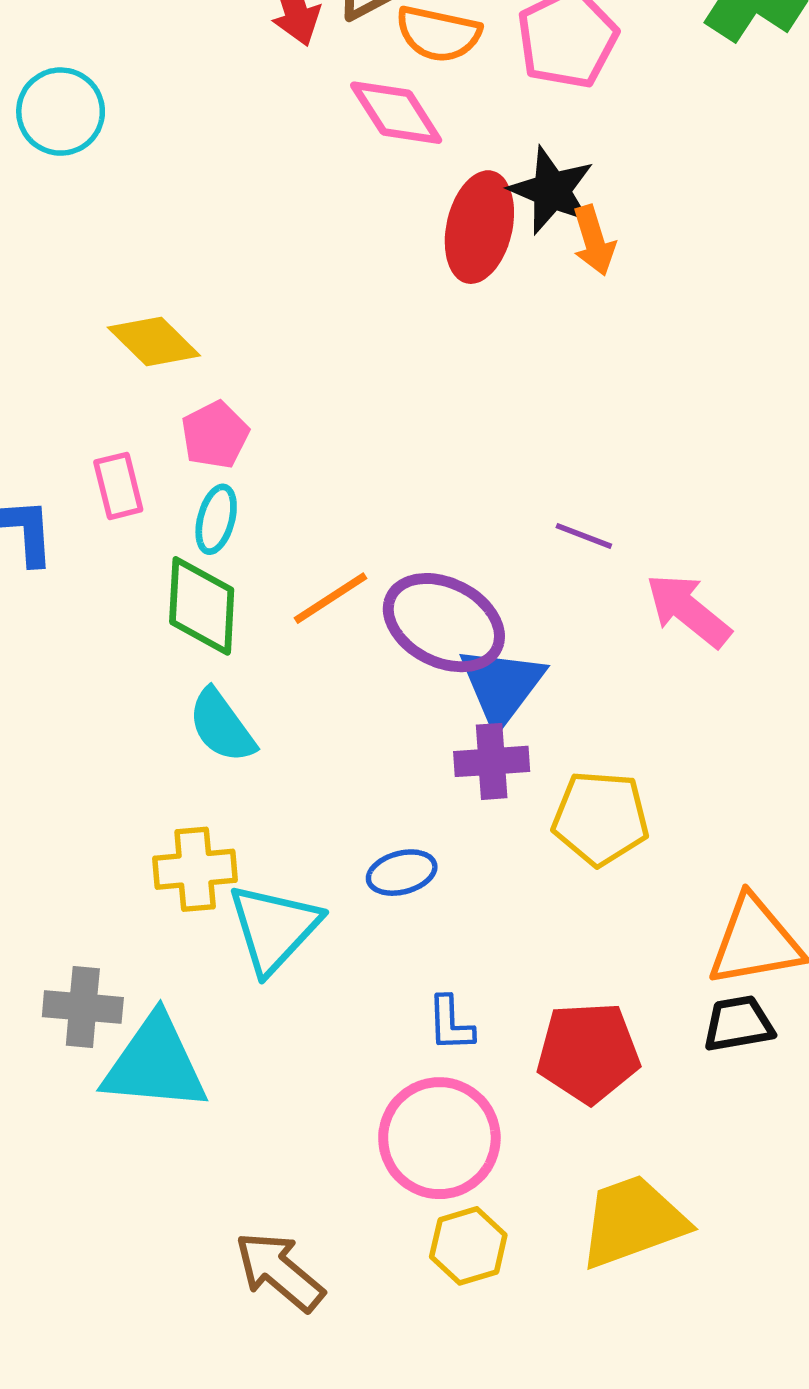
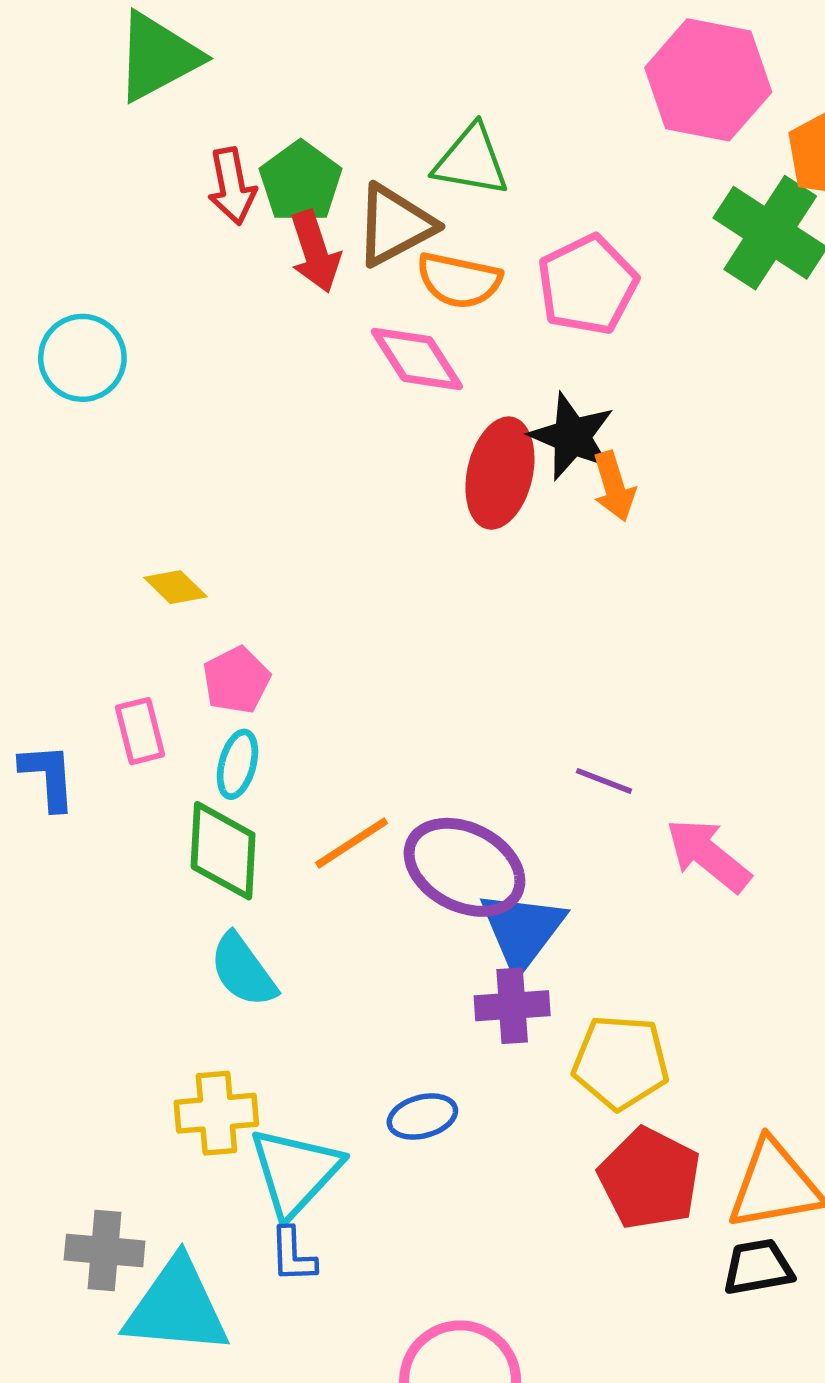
yellow diamond: (154, 342) -> (175, 587), size x0.7
blue L-shape: (451, 1024) -> (293, 1255), moved
red pentagon: (588, 1053) -> (649, 1179), moved, turned 30

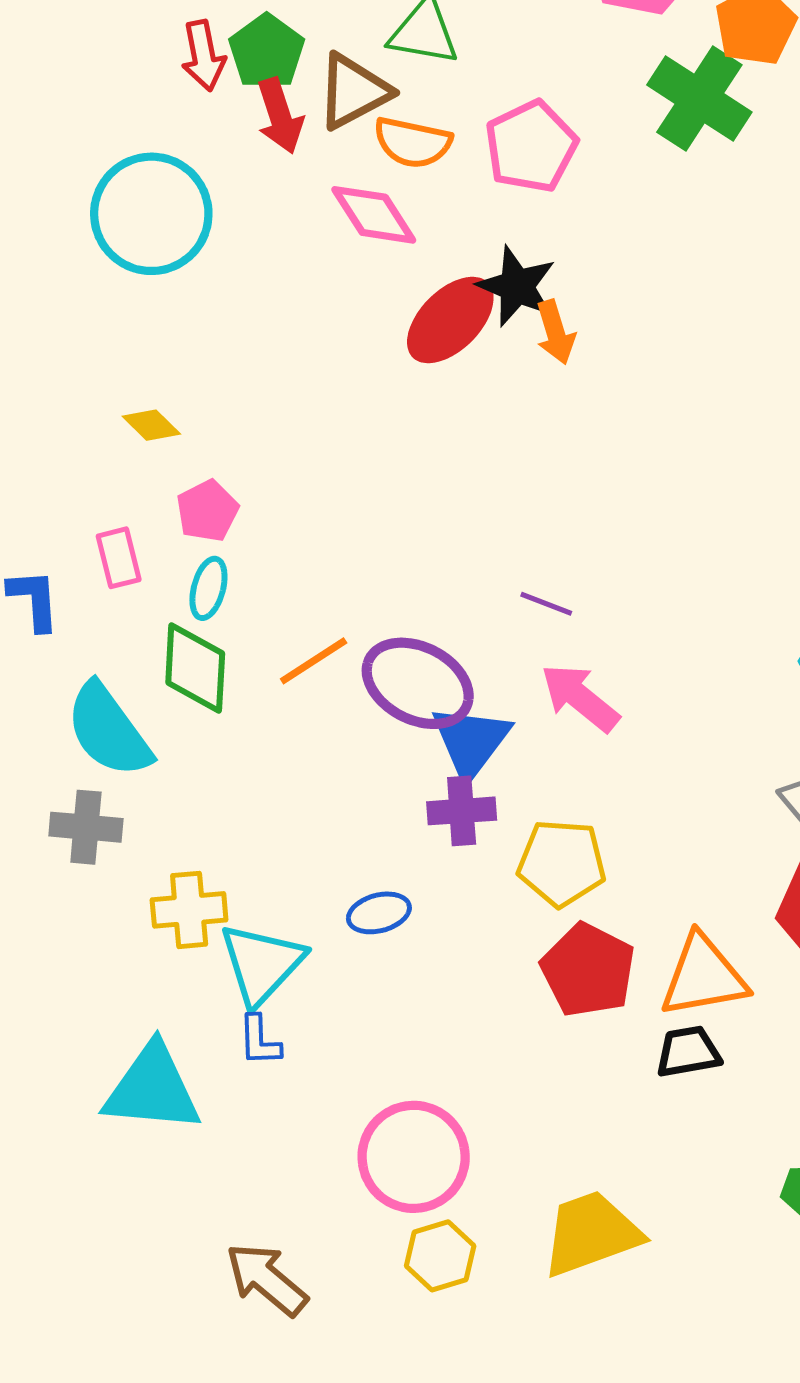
cyan circle: (82, 358) -> (151, 214), moved, size x1.5
red ellipse: (500, 473) -> (450, 320), turned 32
pink arrow: (708, 855) -> (580, 698), moved
cyan semicircle: (243, 970) -> (108, 730), moved, size x1.4
gray cross: (105, 1251) -> (86, 827), moved

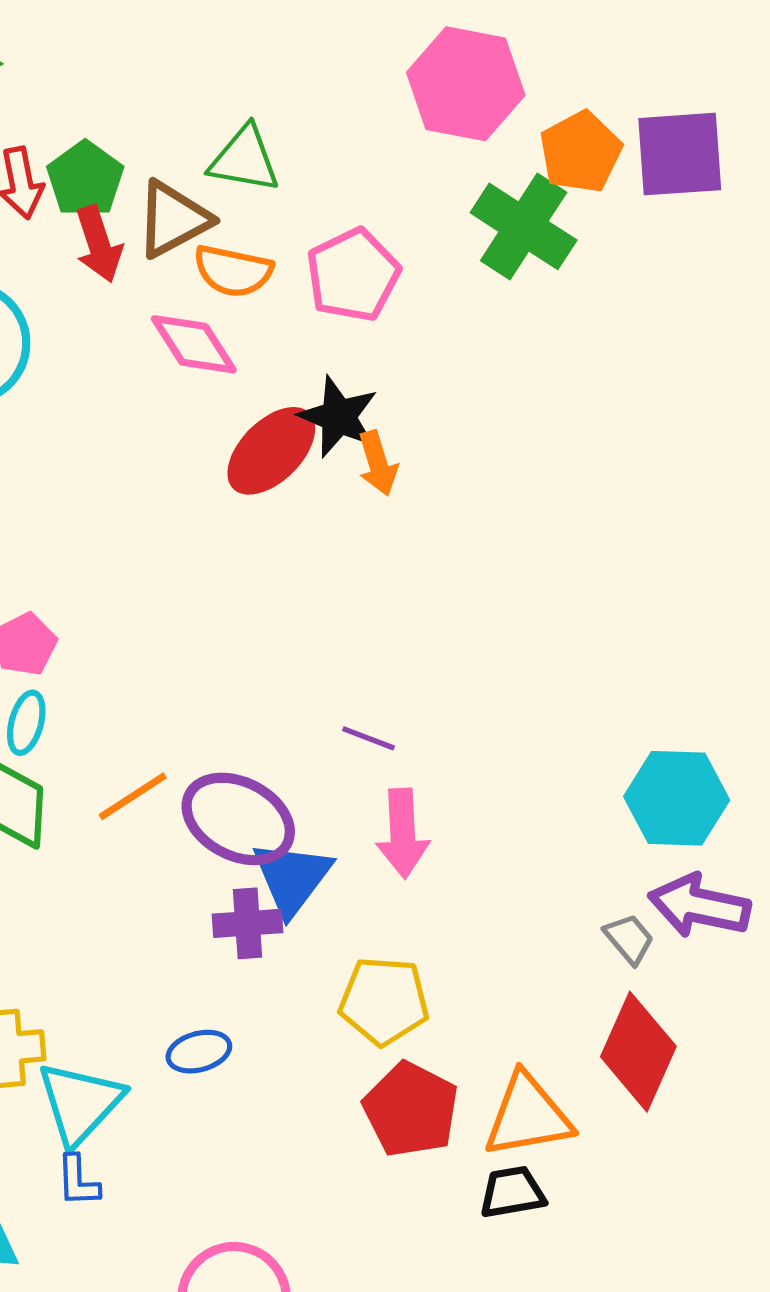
pink arrow: (580, 698) -> (403, 833), turned -132
purple cross: (462, 811) -> (248, 923), moved

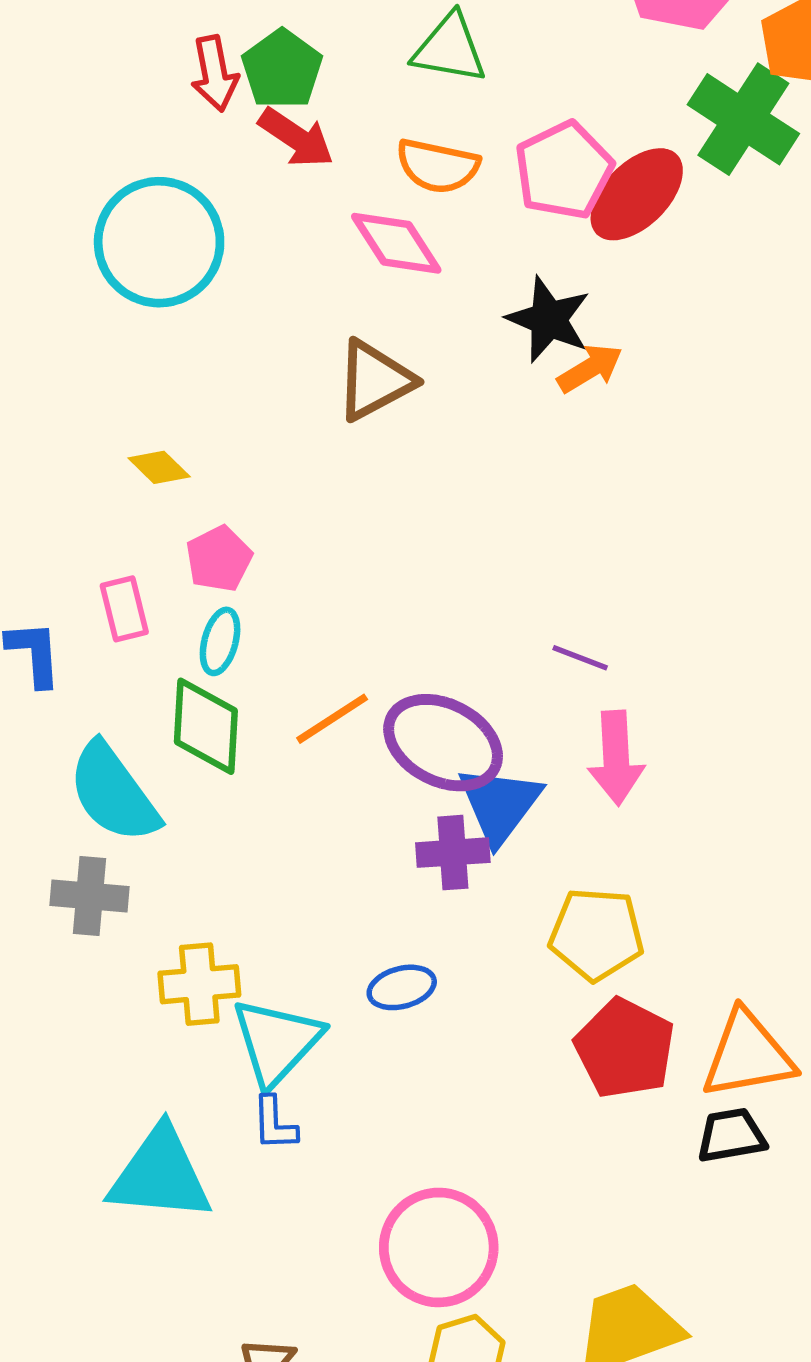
brown triangle: (173, 219) -> (375, 380), moved
red arrow: (99, 244) -> (296, 138), turned -38
red ellipse: (271, 451) -> (637, 194), moved
orange arrow: (378, 463) -> (590, 368), turned -104

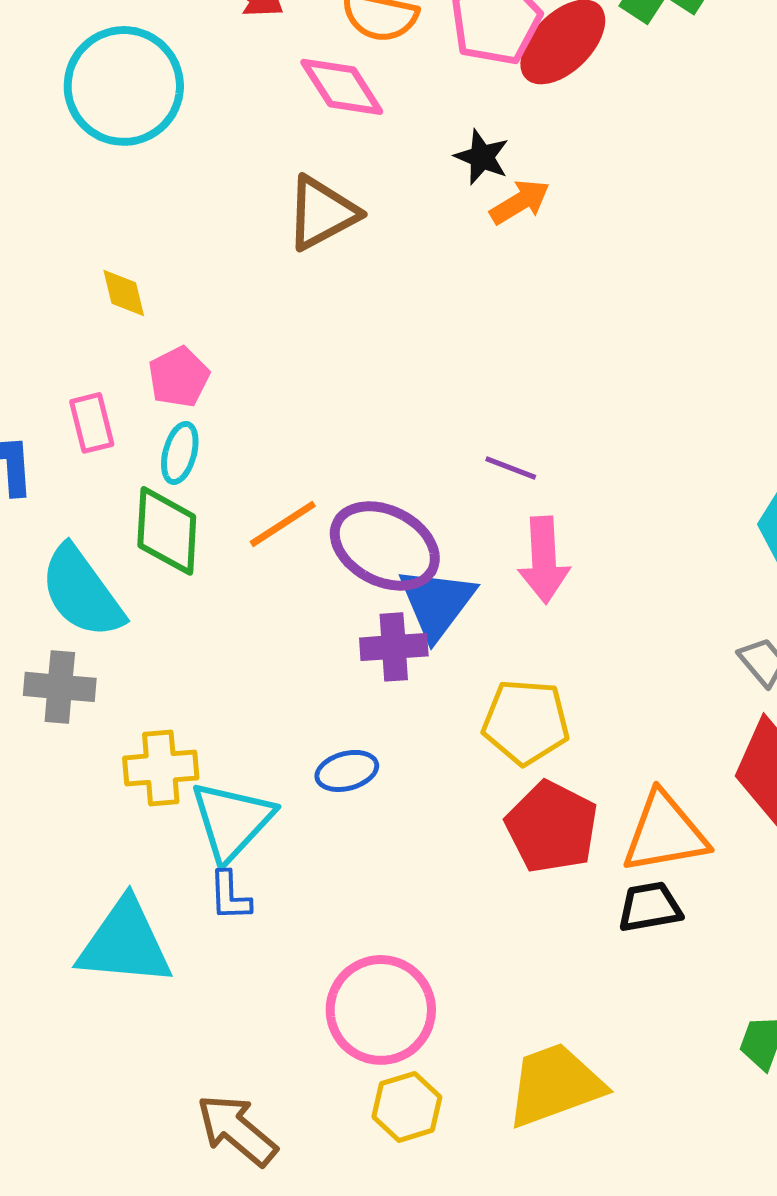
black star: (549, 319) -> (482, 157), size x0.7
yellow diamond: (159, 467) -> (124, 293), turned 32

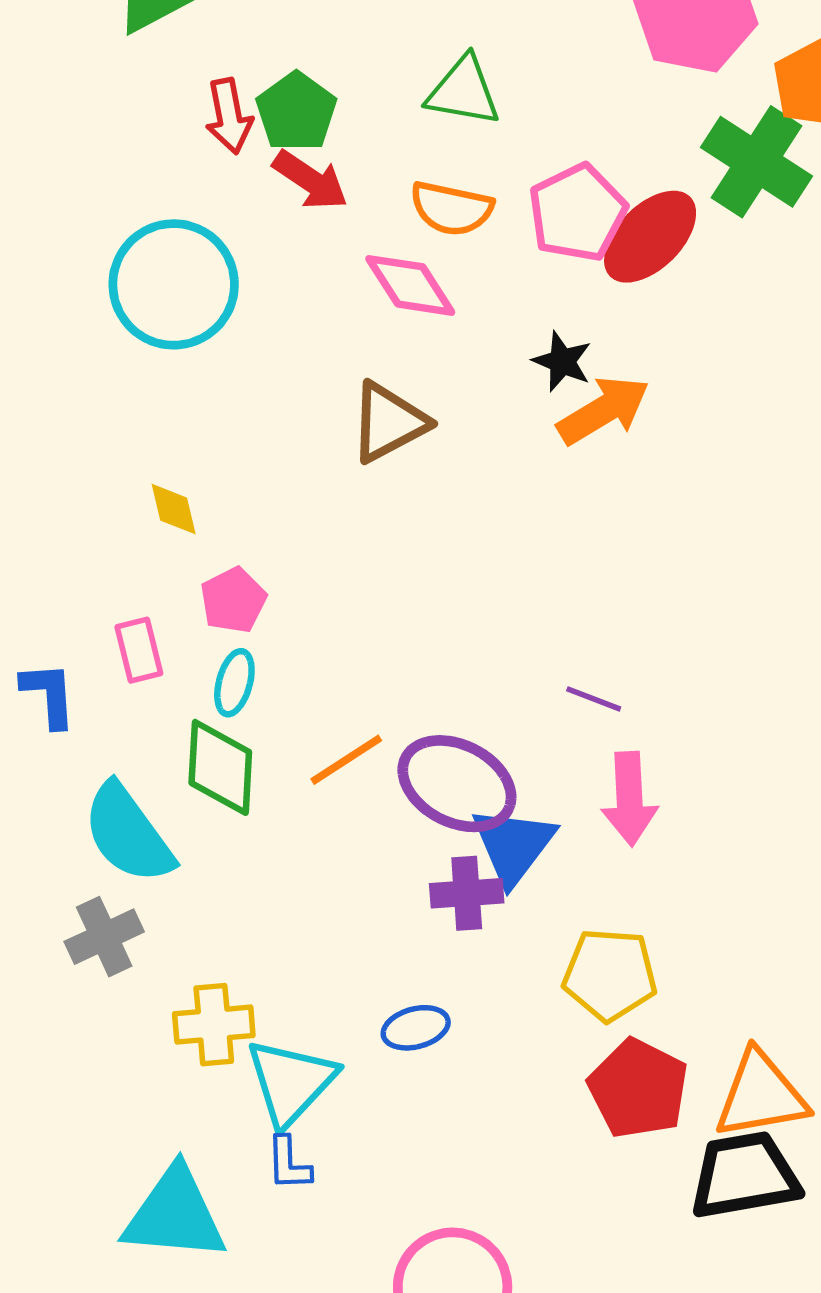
orange arrow: (520, 202) -> (603, 410), size x1.4
gray cross: (60, 687) -> (104, 937), turned -30
black trapezoid: (650, 907) -> (745, 1175), size x1.6

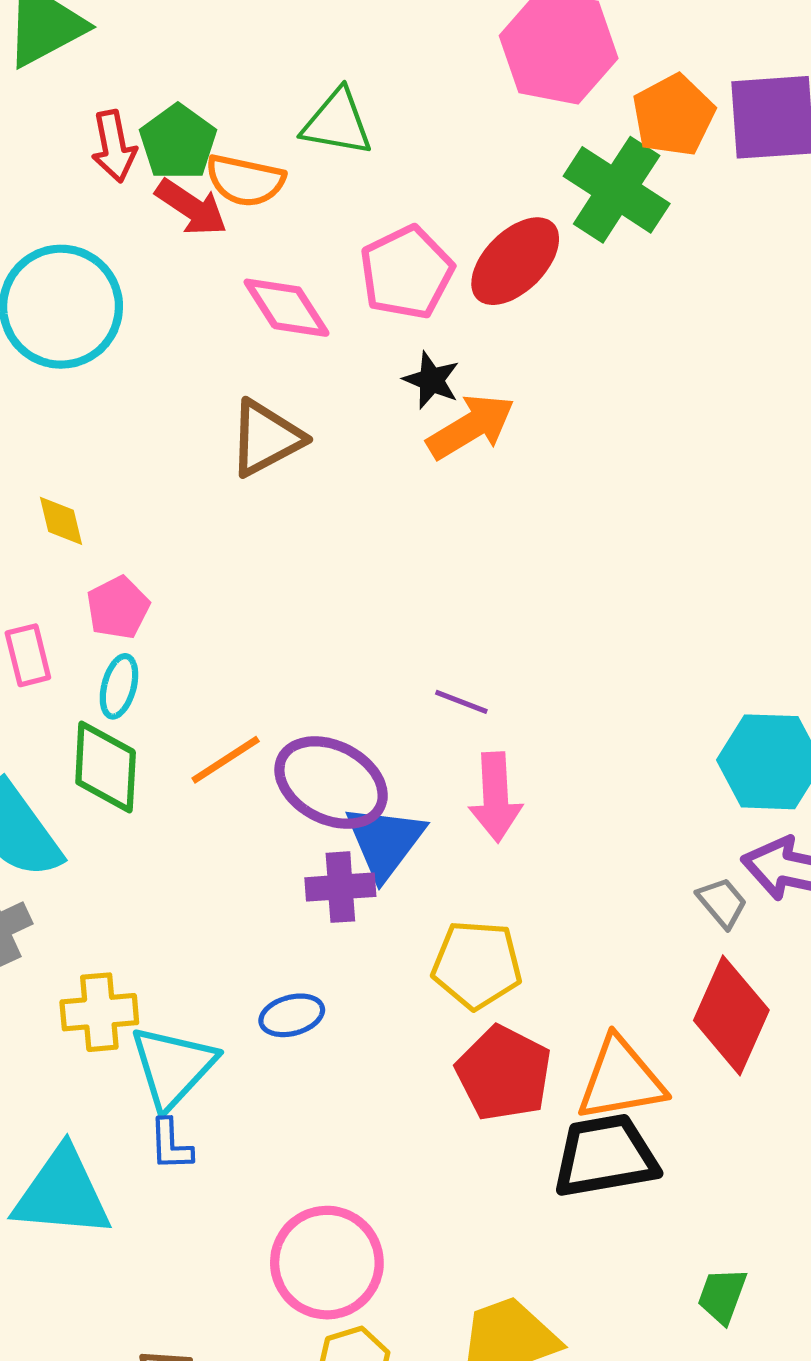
orange semicircle: (451, 208) -> (245, 180), moved
pink pentagon: (577, 213) -> (407, 273), moved

